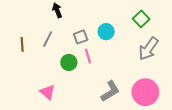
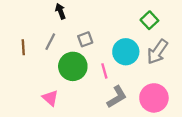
cyan circle: (106, 32) -> (126, 52), moved, size x1.5
pink line: (88, 56) -> (104, 71), moved
green circle: (69, 62) -> (73, 66), size x1.6

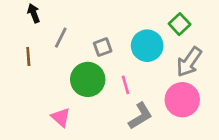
black arrow: (60, 11) -> (34, 13), moved
gray line: (50, 42) -> (61, 38), moved
cyan circle: (126, 52) -> (147, 46), moved
pink circle: (154, 98) -> (182, 100), moved

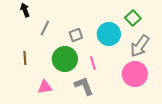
brown line: (28, 56) -> (25, 58), moved
gray L-shape: (140, 116) -> (84, 86), moved, turned -80
pink triangle: (61, 117) -> (45, 87), turned -49

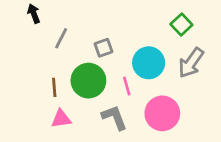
cyan circle: (109, 34) -> (149, 63), moved
brown line: (25, 58) -> (54, 87), moved
pink circle: (135, 74) -> (162, 113), moved

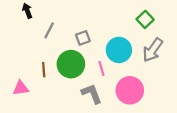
pink triangle: (61, 119) -> (21, 88), moved

